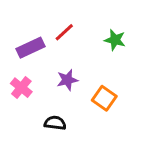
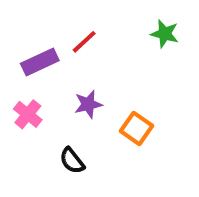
green star: (115, 40) -> (165, 34), moved
black semicircle: (55, 123) -> (72, 161), turned -135

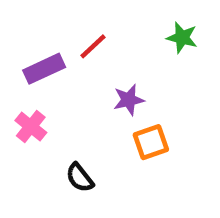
purple star: (88, 104) -> (129, 100), moved
orange square: (137, 128) -> (151, 142), turned 36

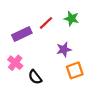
green star: (182, 38) -> (71, 19), moved
black semicircle: (80, 178) -> (35, 77), moved

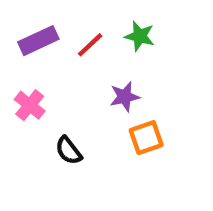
purple rectangle: (22, 34) -> (38, 41), moved
pink cross: (15, 63) -> (30, 105), moved

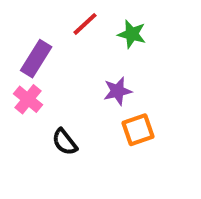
purple rectangle: (38, 41) -> (36, 59), moved, turned -33
red line: (90, 45) -> (85, 24), moved

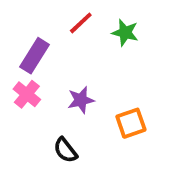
purple star: (118, 91) -> (81, 100), moved
black semicircle: (65, 142) -> (65, 150), moved

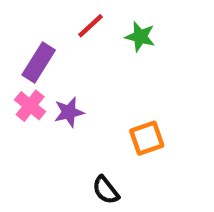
purple star: (81, 100) -> (69, 112), moved
black semicircle: (65, 150) -> (106, 190), moved

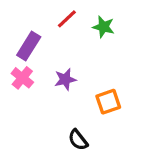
purple star: (69, 112) -> (65, 79), moved

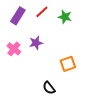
purple rectangle: (29, 46) -> (18, 16), moved
purple star: (65, 79) -> (36, 43), moved

